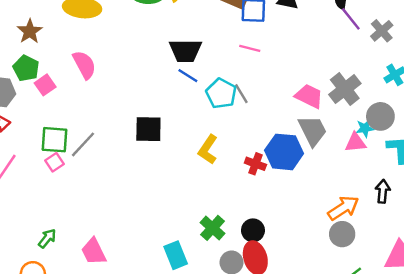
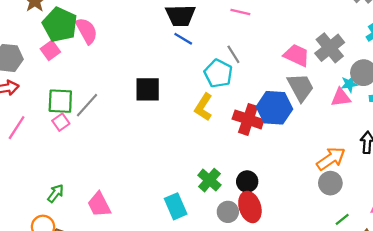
green pentagon: (26, 68) -> (60, 25), moved, size x1.4
cyan pentagon: (221, 94) -> (218, 73), moved
red cross: (255, 164) -> (248, 119), size x1.5

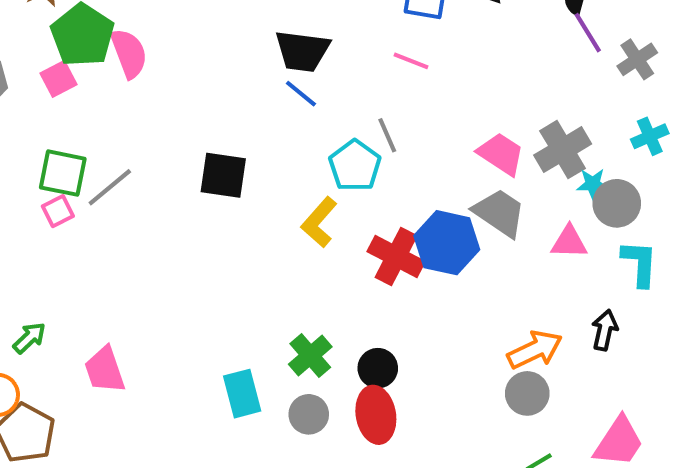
cyan star: (349, 84) -> (593, 184), moved
gray trapezoid: (301, 87) -> (499, 213), turned -36
gray circle: (228, 212) -> (309, 414), moved

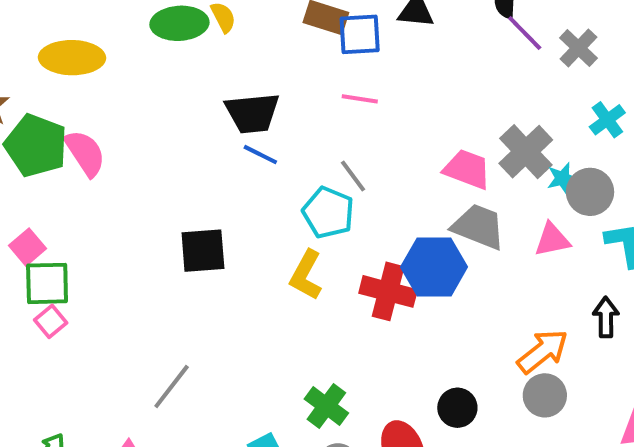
pink square: (58, 79) -> (27, 247), moved
gray line: (110, 187) -> (172, 386), moved
black circle: (378, 368) -> (457, 408), moved

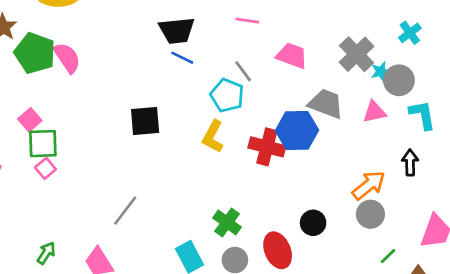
pink trapezoid: (467, 169) -> (292, 56), moved

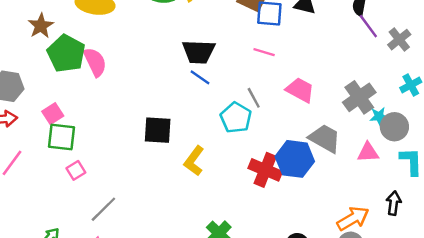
yellow L-shape: (213, 137) -> (194, 161), moved
pink square: (45, 168) -> (76, 170), moved
gray line: (125, 210) -> (103, 209), moved

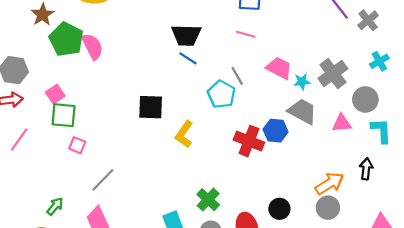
cyan star: (379, 116) -> (302, 82), moved
blue hexagon: (295, 159) -> (276, 131), size x0.7
pink square: (76, 170) -> (77, 145), turned -35

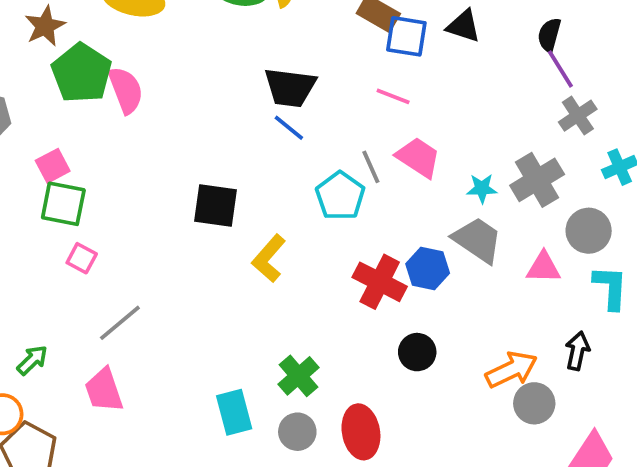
gray cross: (368, 20) -> (578, 116), moved
pink trapezoid: (279, 68) -> (418, 157), moved
gray circle: (328, 208) -> (534, 403), moved
black circle: (279, 209) -> (417, 352), moved

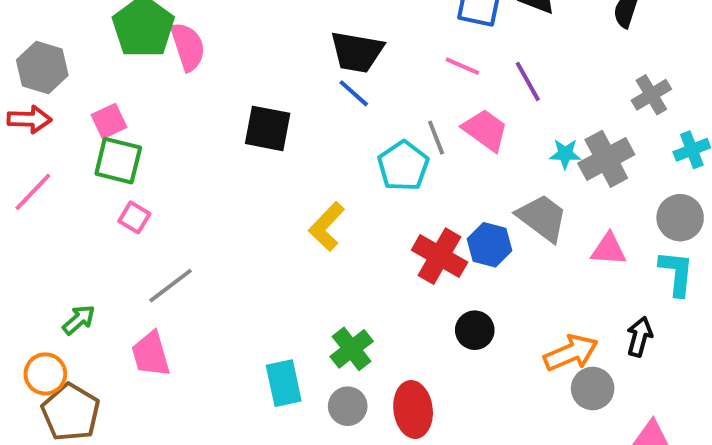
purple line: (560, 69) -> (528, 81), moved
cyan star: (482, 188) -> (565, 154), moved
black square: (216, 205) -> (268, 128), moved
gray circle: (589, 231) -> (680, 218), moved

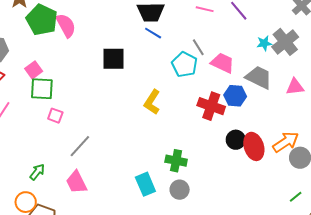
pink trapezoid: (485, 130) -> (223, 63), moved
green cross: (352, 349) -> (176, 161), turned -30
red ellipse: (413, 409) -> (254, 146), moved

